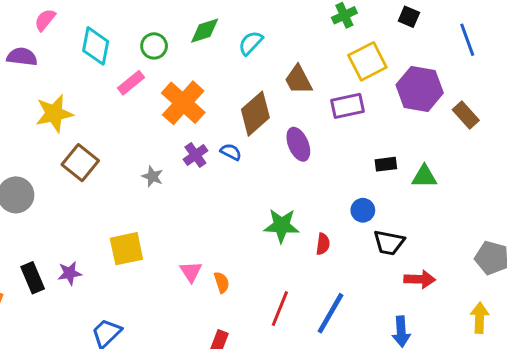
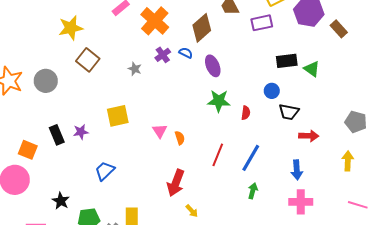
purple ellipse: (298, 144) -> (213, 66), moved
black rectangle: (386, 164) -> (287, 61), size x1.5
green triangle: (424, 176) -> (312, 69), turned 36

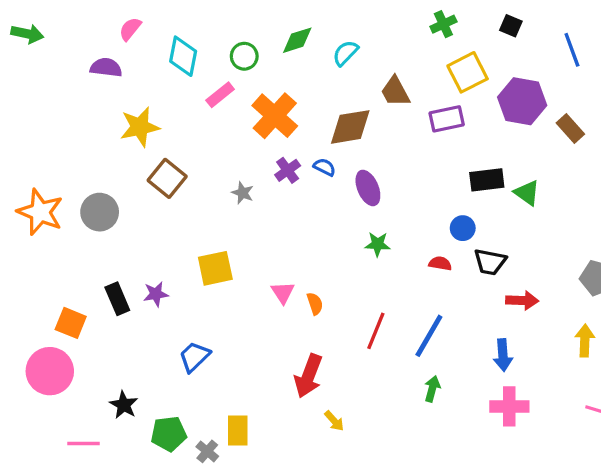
brown diamond: (202, 28) -> (350, 127), turned 32
green star: (219, 101) -> (378, 244), size x0.7
red semicircle: (246, 113) -> (440, 263), moved, turned -88

